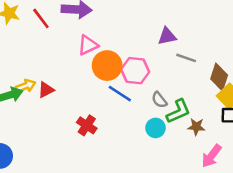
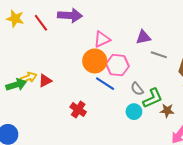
pink triangle: (88, 45) -> (102, 39), moved

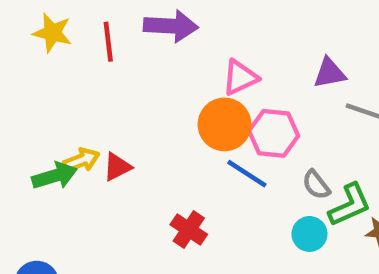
red line: (41, 23) -> (108, 42), turned 30

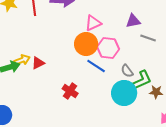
cyan circle: (309, 234) -> (124, 93), size x1.6

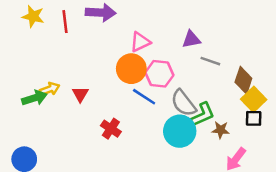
red triangle: (38, 63) -> (80, 94), moved, turned -32
gray semicircle: (127, 71) -> (184, 103), size x1.6

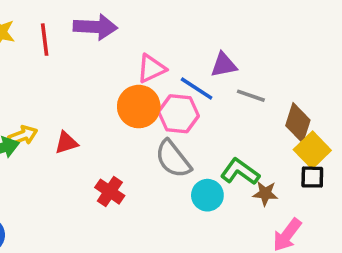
red triangle: (80, 94) -> (66, 143), turned 42
blue line: (144, 97) -> (197, 88), moved
gray semicircle: (184, 103) -> (173, 159), moved
green L-shape: (203, 115) -> (240, 172), turned -120
cyan circle: (180, 131) -> (207, 195), size x0.7

